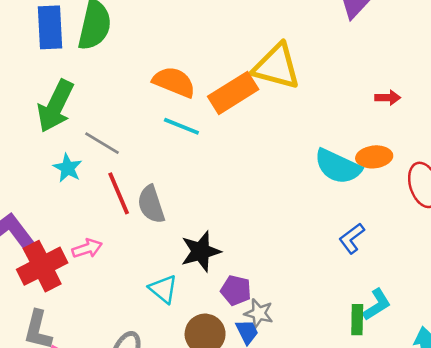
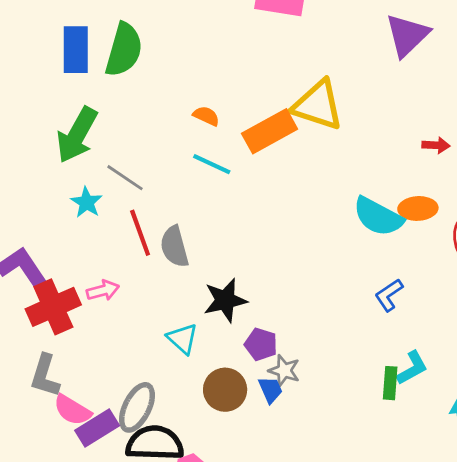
orange semicircle: (174, 82) -> (206, 116), size x0.6

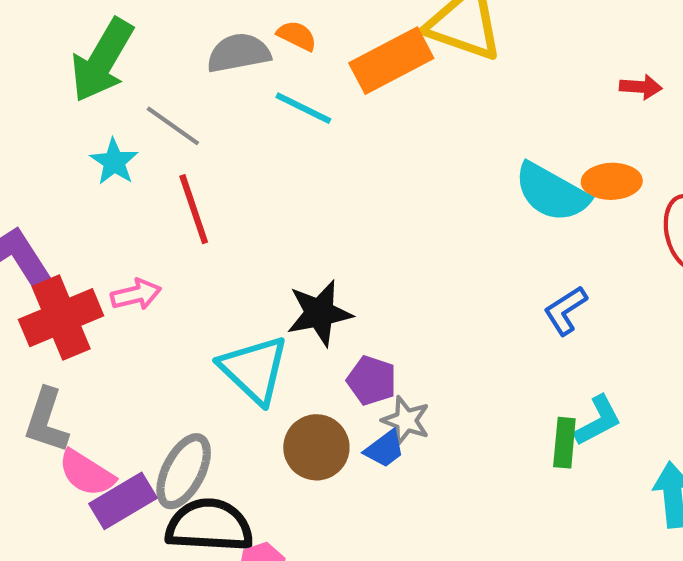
gray semicircle: (174, 247) -> (239, 53), moved, turned 93
cyan triangle: (183, 339) -> (254, 369), size x1.5
blue trapezoid: (270, 390) -> (385, 449), turned 76

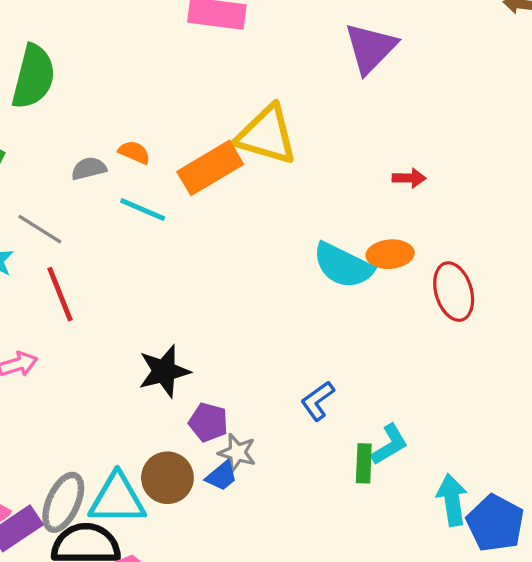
gray semicircle: (239, 53) -> (89, 168), size x0.7
blue L-shape: (565, 310) -> (318, 401), moved
cyan triangle: (254, 369) -> (117, 499), moved, turned -40

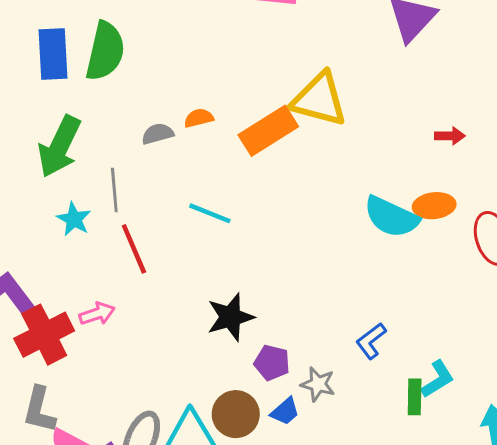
orange semicircle: (134, 152) -> (199, 118), turned -36
cyan line: (143, 209) -> (210, 213), moved
gray line: (40, 229) -> (114, 190), turned 54
gray star: (237, 453) -> (318, 384), moved

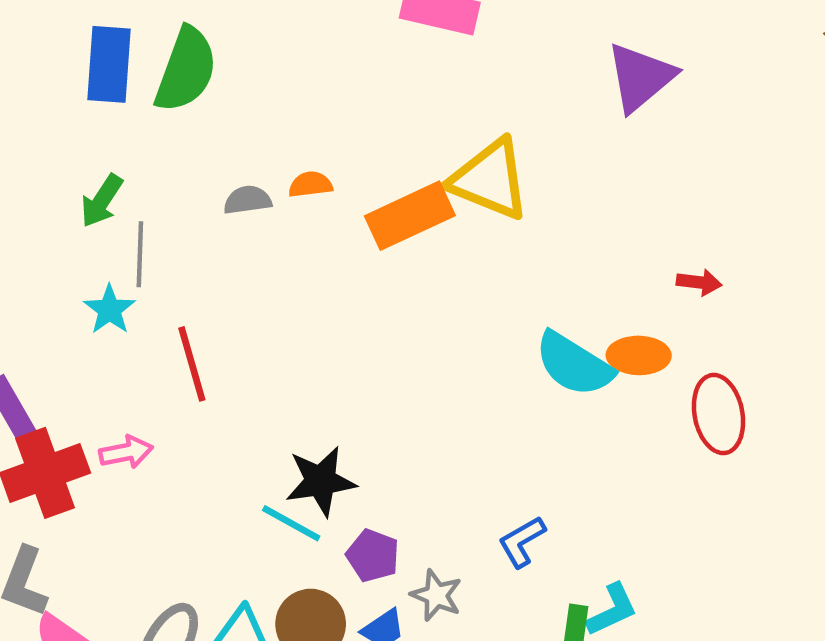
red arrow: (450, 136) -> (699, 282), moved
green arrow: (59, 147) -> (102, 201), size x0.6
gray line: (114, 190) -> (140, 254), moved
cyan line: (210, 213) -> (291, 523), moved

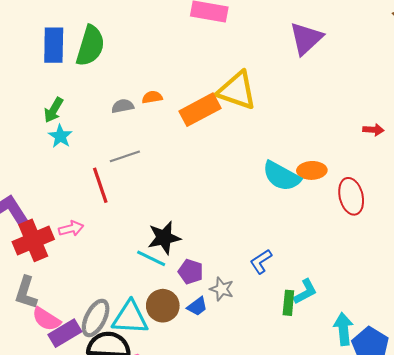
gray line: (140, 254) -> (125, 156), moved, turned 72
red arrow: (699, 282) -> (373, 130), moved
cyan star: (110, 310) -> (60, 136), moved

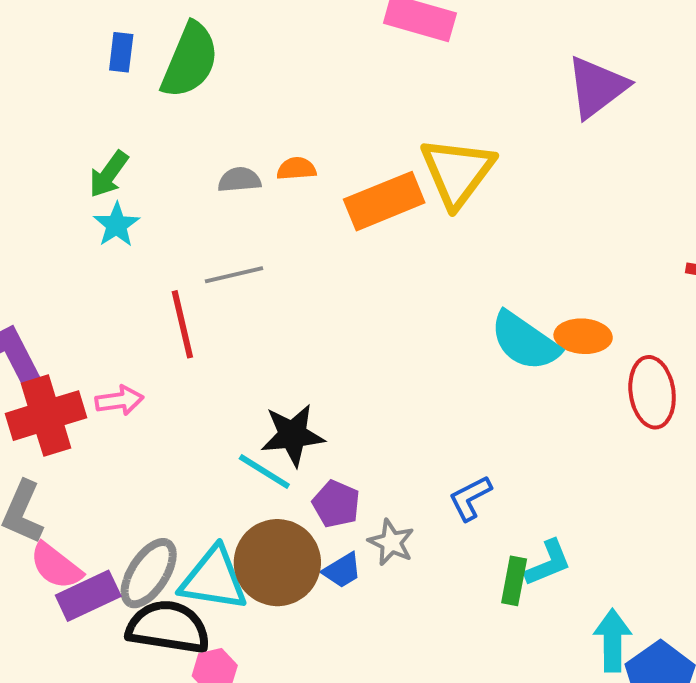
blue rectangle: (54, 45) -> (121, 52), size x0.6
yellow triangle: (237, 91) -> (457, 172), turned 42
brown circle: (163, 306) -> (277, 563), size x1.4

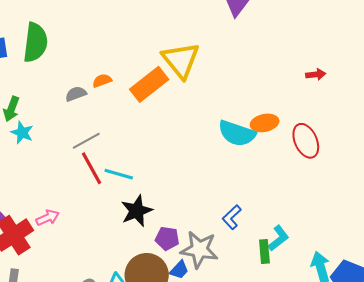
red line: (182, 324) -> (91, 168), moved
cyan line: (264, 471) -> (119, 174), moved
gray star: (391, 542) -> (199, 250), size x1.6

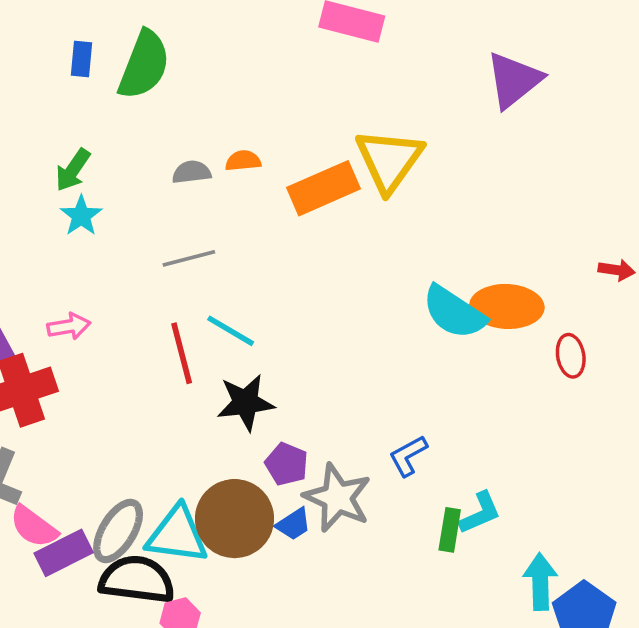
red arrow: (316, 74) -> (617, 270), moved
orange ellipse: (265, 123) -> (507, 306), size x1.4
red ellipse: (306, 141) -> (571, 356), size x0.7
red line: (91, 168) -> (182, 353), moved
pink arrow: (48, 218) -> (69, 326), moved

